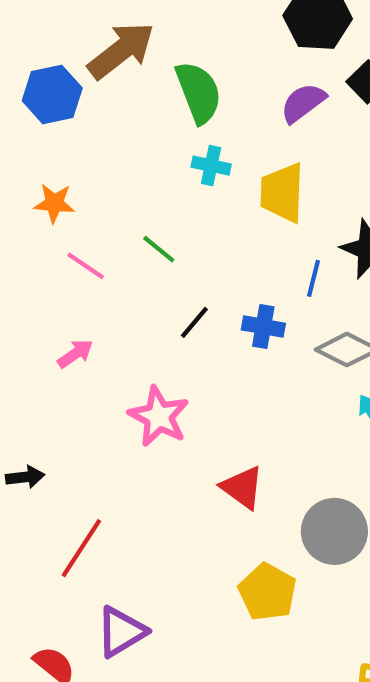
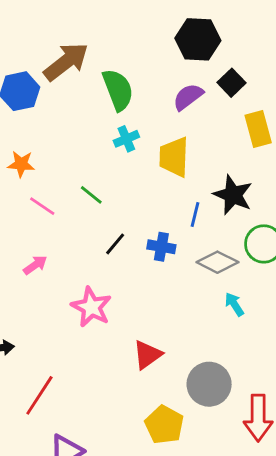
cyan cross: (211, 166) -> (126, 139), turned -35
red triangle: (242, 487) -> (147, 355), turned 48

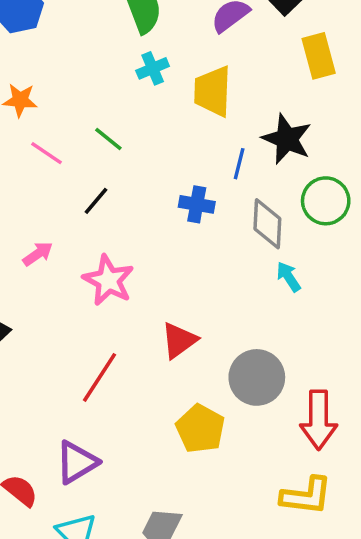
black line: (115, 244) -> (96, 201), moved
gray diamond: (217, 262) -> (267, 224), turned 66
pink arrow: (35, 265) -> (38, 254), moved
red line: (39, 395) -> (100, 377), moved

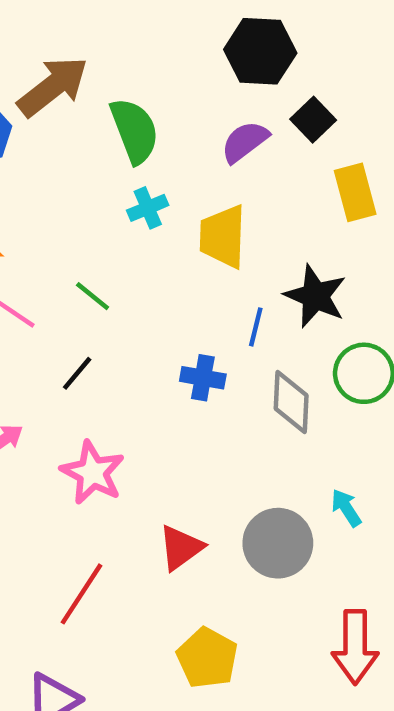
cyan arrow: (289, 277) -> (346, 508), moved
gray circle: (257, 377) -> (278, 543), moved

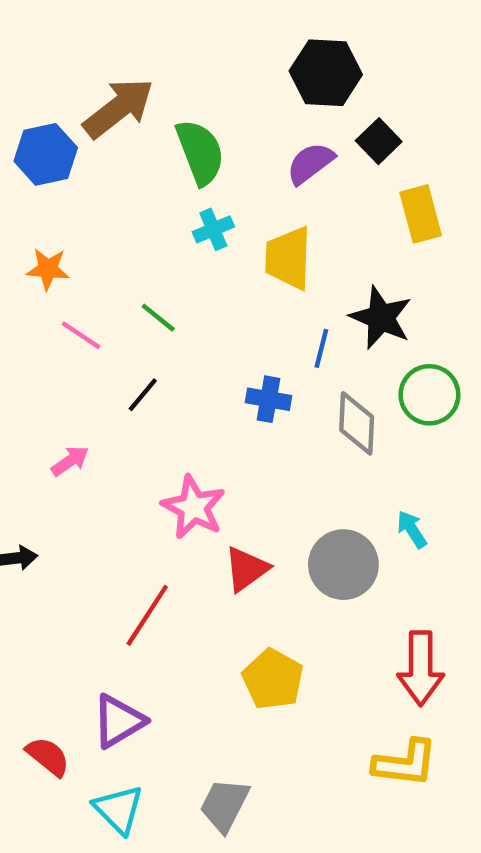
pink star: (93, 473) -> (193, 507), moved

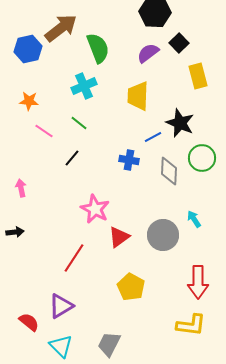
cyan cross: (213, 229) -> (84, 86), moved, size x1.4
blue line: (321, 348) -> (153, 137), turned 48
pink arrow: (70, 461) -> (21, 188), moved, turned -66

